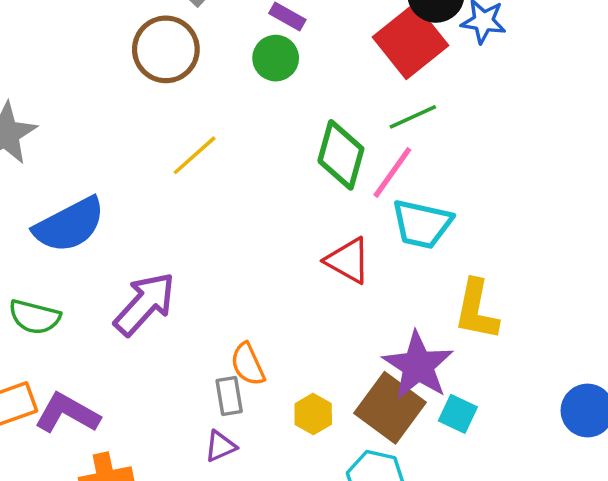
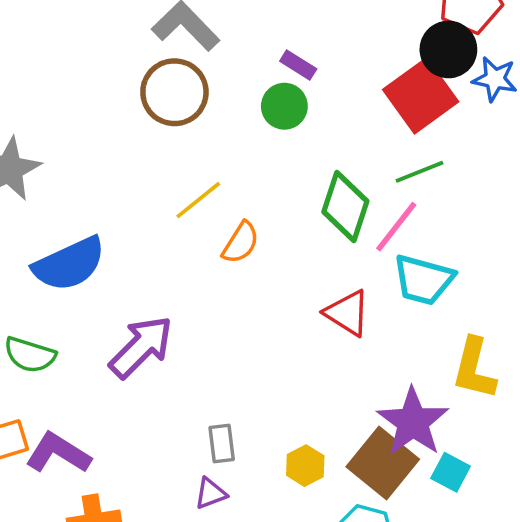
orange semicircle: (248, 364) -> (241, 243), moved, turned -126

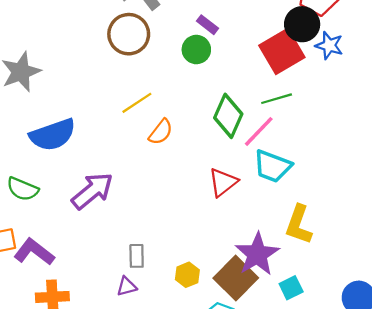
red triangle: (347, 313) -> (223, 182), turned 44
cyan square: (451, 472) -> (291, 288), moved, turned 30

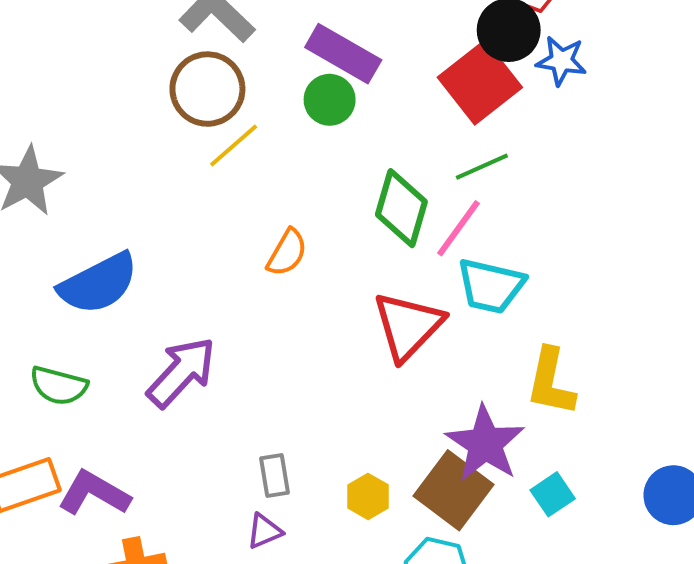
purple rectangle: (207, 25) -> (343, 54), size x1.8
yellow line: (137, 103) -> (234, 146), moved
red triangle: (223, 182) -> (408, 326), size x1.4

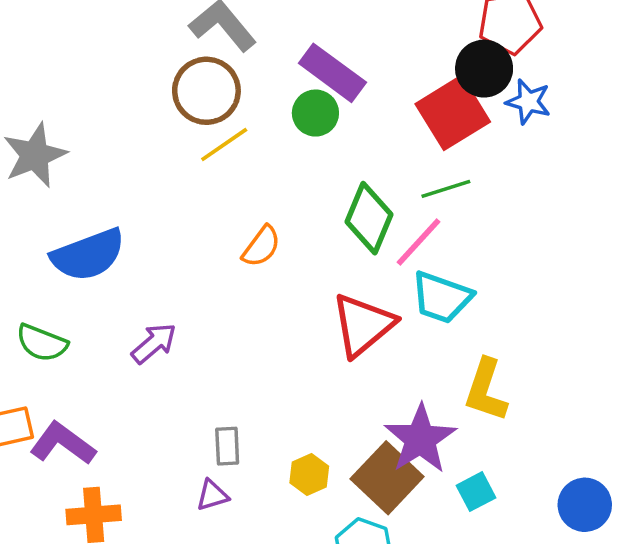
purple arrow: (181, 372) -> (154, 343), size x0.7

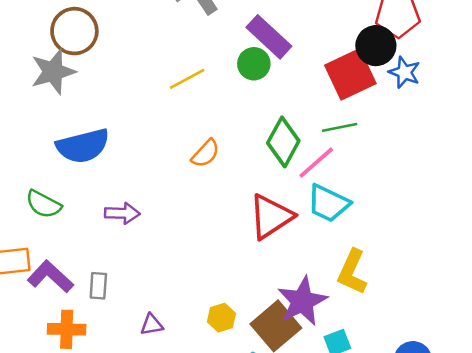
brown circle: (206, 91) -> (74, 31), moved
purple arrow: (154, 343) -> (122, 213), turned 36
gray rectangle: (227, 446) -> (98, 286), moved

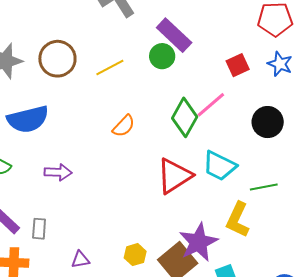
brown circle: (74, 31) -> (57, 59), moved
black circle: (376, 46) -> (268, 122), moved
red square: (350, 74) -> (238, 65), size x0.6
green line: (340, 127) -> (264, 187), moved
pink line: (316, 163) -> (211, 105), moved

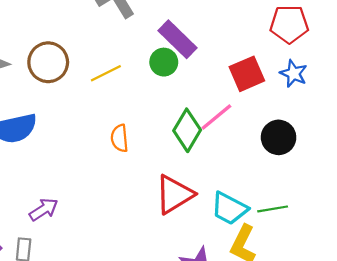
red square: (238, 65) -> (247, 74), size x1.4
orange semicircle: (124, 126) -> (120, 138), turned 130
cyan trapezoid: (219, 166) -> (229, 208), moved
purple arrow: (58, 172) -> (44, 210), moved, turned -36

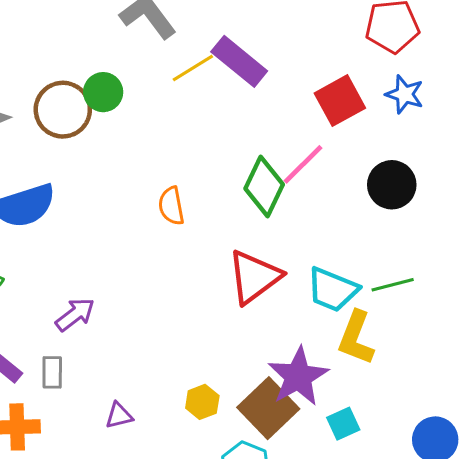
green circle: (164, 62) -> (103, 92), moved
yellow line: (106, 73) -> (193, 68), moved

